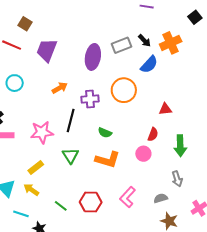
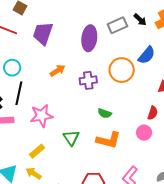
blue semicircle: (149, 64) -> (147, 55), moved
black line: (71, 121) -> (19, 93), moved

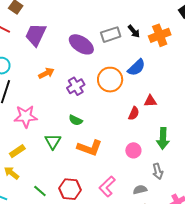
purple ellipse: (89, 38) -> (81, 44), turned -70
purple cross: (88, 80) -> (76, 86), turned -30
green semicircle: (105, 113) -> (76, 120), moved
red semicircle: (153, 113) -> (134, 113), moved
pink circle: (144, 133) -> (133, 150), moved

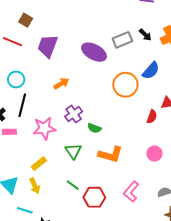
purple cross: (76, 86) -> (74, 114), moved
yellow arrow: (12, 173) -> (35, 186), turned -147
green line: (40, 191) -> (73, 185), moved

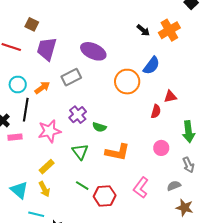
brown square: (26, 20) -> (32, 24), moved
gray rectangle: (122, 40) -> (71, 77), moved
orange arrow: (61, 84) -> (42, 88), moved

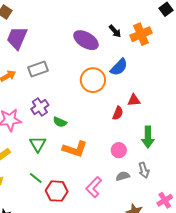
purple ellipse: (93, 51) -> (86, 40), moved
gray semicircle: (174, 186) -> (123, 176), moved

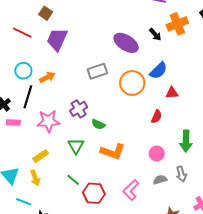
orange cross: (141, 34) -> (177, 24), moved
gray rectangle: (38, 69) -> (97, 71), moved
red triangle: (134, 100) -> (172, 93), moved

